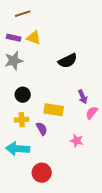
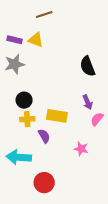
brown line: (23, 14) -> (44, 14), moved
black semicircle: (68, 61) -> (88, 66), moved, turned 96
yellow cross: (22, 120) -> (27, 119), moved

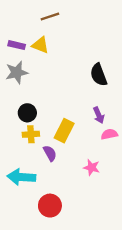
yellow rectangle: (57, 116) -> (64, 131), turned -72
pink semicircle: (97, 119) -> (109, 134), turned 40

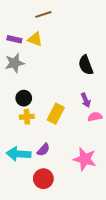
purple semicircle: (50, 153) -> (43, 150), moved, turned 72
pink star: (92, 168) -> (85, 159), moved, size x1.6

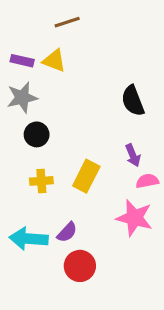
black circle: (24, 98) -> (37, 134), moved
pink star: (85, 159) -> (134, 218), moved
red circle: (43, 179) -> (80, 266), moved

